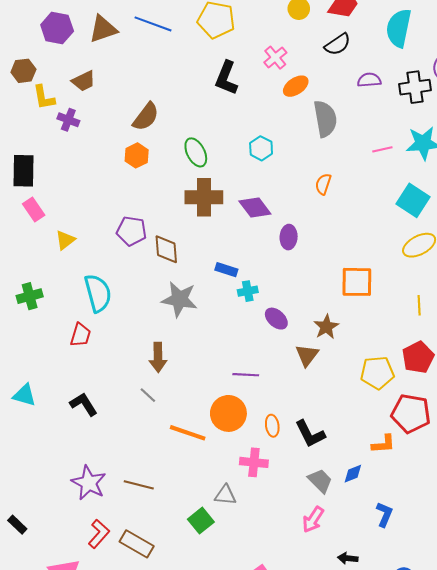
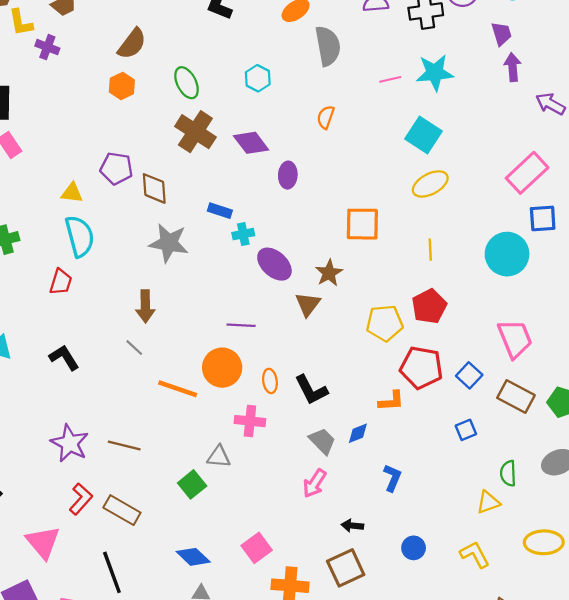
brown cross: (204, 197) -> (195, 132), turned 33
yellow triangle: (65, 240) -> (72, 193), moved, turned 45
purple ellipse: (276, 319) -> (274, 264), size x1.4

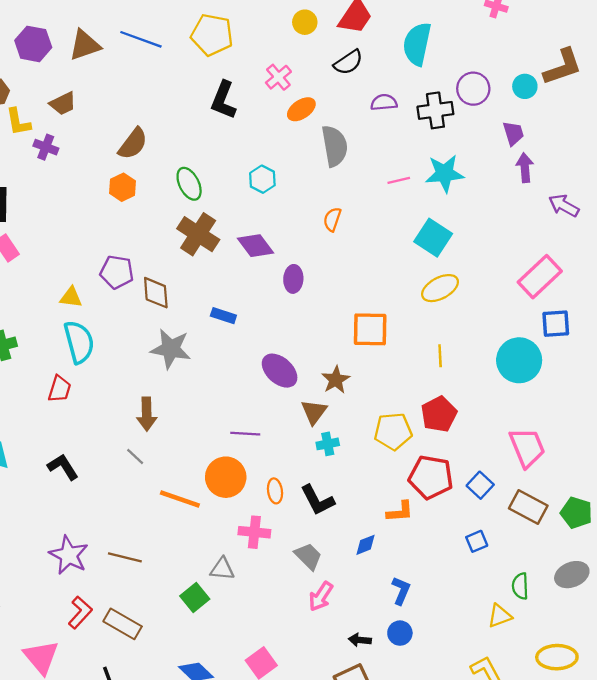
cyan cross: (243, 234) -> (328, 444), moved
gray trapezoid: (322, 441) -> (308, 556), moved
blue circle: (414, 548) -> (400, 633), moved

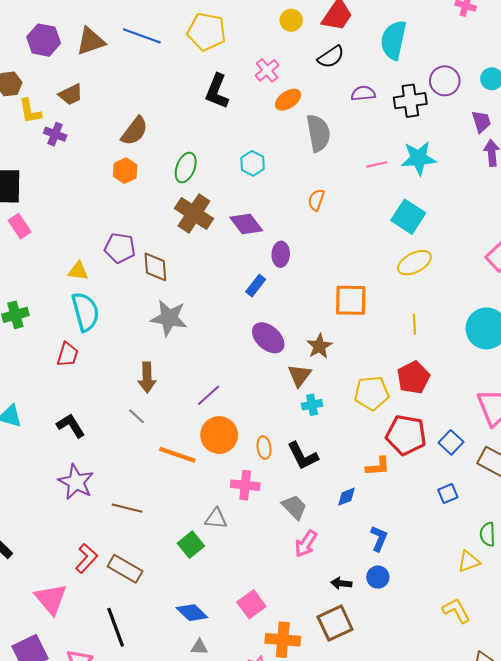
green ellipse: (189, 184) -> (186, 168), turned 48
blue rectangle: (223, 316) -> (256, 286), moved, turned -70
purple line: (245, 434) -> (209, 395), moved, turned -45
purple star: (69, 555) -> (76, 482), moved

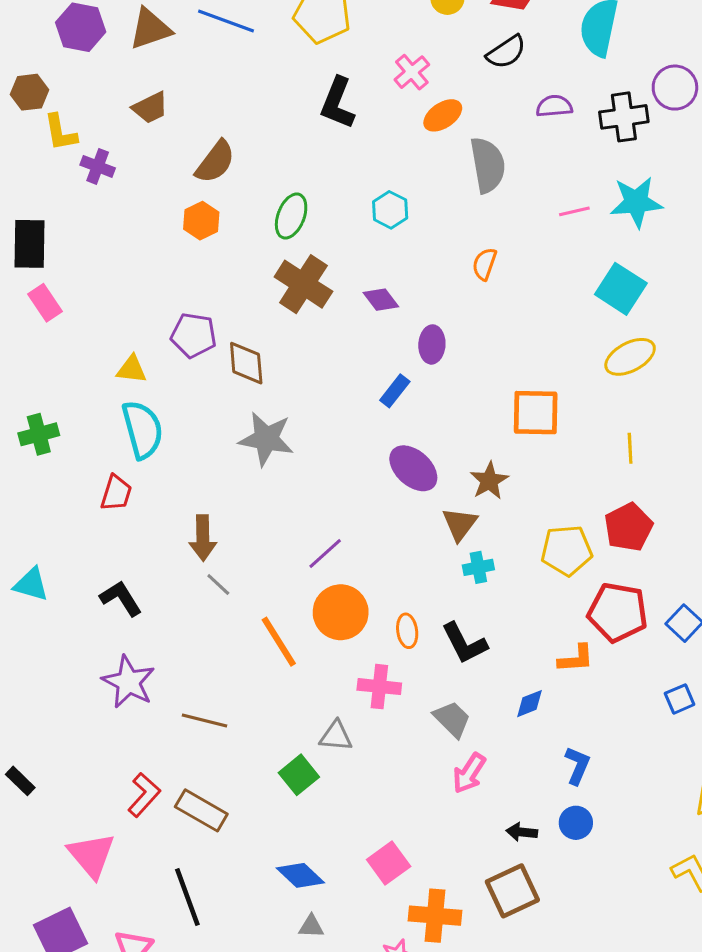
brown trapezoid: (71, 94) -> (150, 108), moved
purple diamond: (246, 224) -> (381, 300), size x0.7
brown arrow: (147, 378) -> (203, 538), moved
orange line: (177, 455) -> (279, 642), turned 39

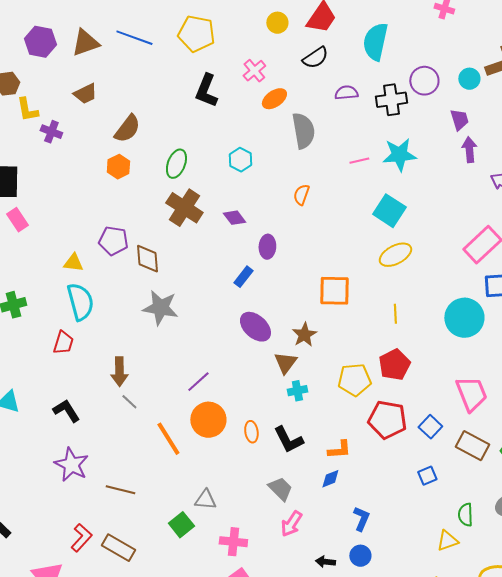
orange L-shape: (576, 659) -> (339, 450), moved
pink cross: (379, 687) -> (233, 542), moved

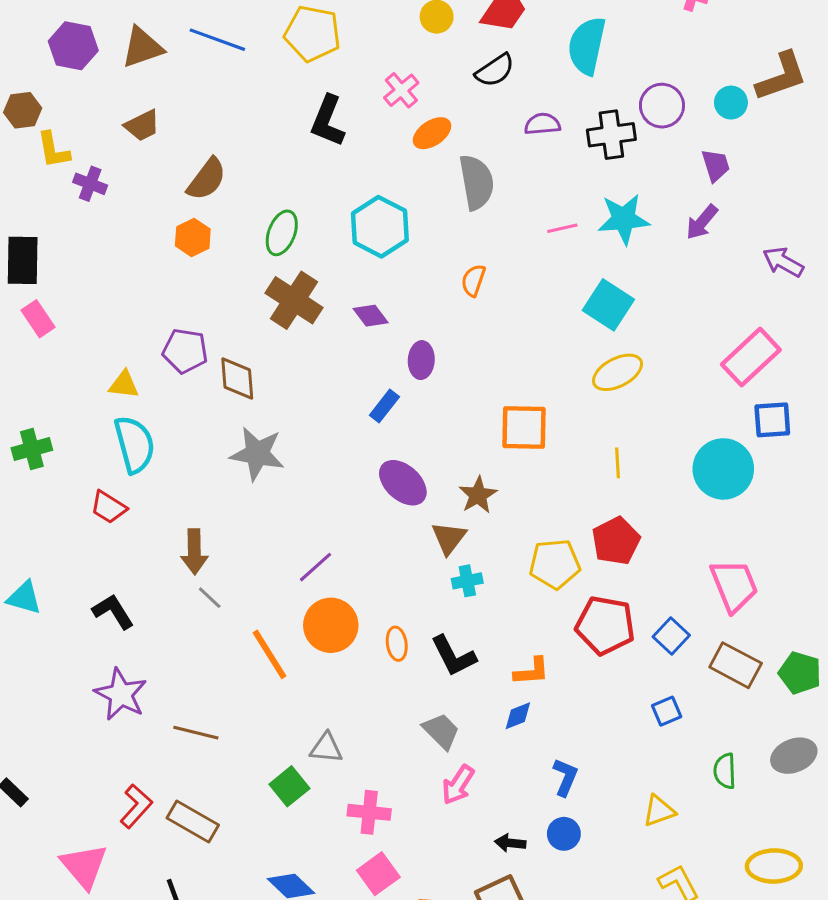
purple arrow: (469, 150) -> (702, 222), moved, turned -135
cyan hexagon: (240, 160) -> (380, 227), size x1.6
red trapezoid: (63, 343) -> (109, 507), turned 105
yellow triangle: (447, 541) -> (659, 811), moved

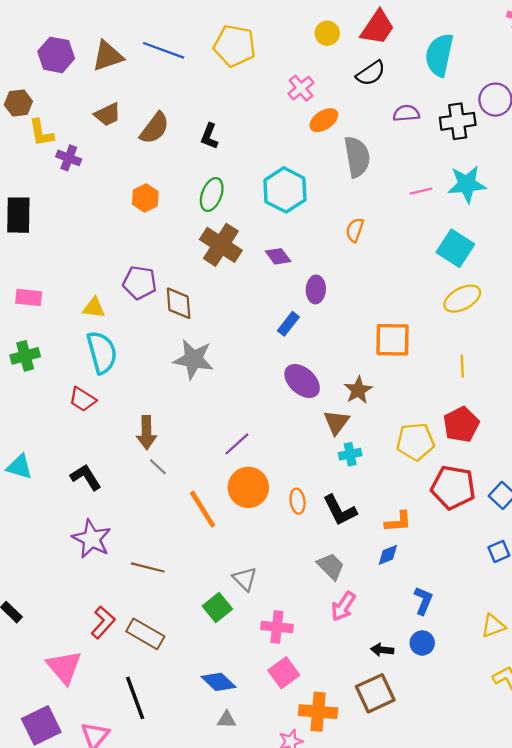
black L-shape: (328, 121) -> (209, 136), moved, size x0.7
brown semicircle: (207, 179) -> (154, 128), moved
pink rectangle: (38, 319) -> (29, 297), moved, turned -50
gray triangle: (326, 748) -> (245, 579), turned 40

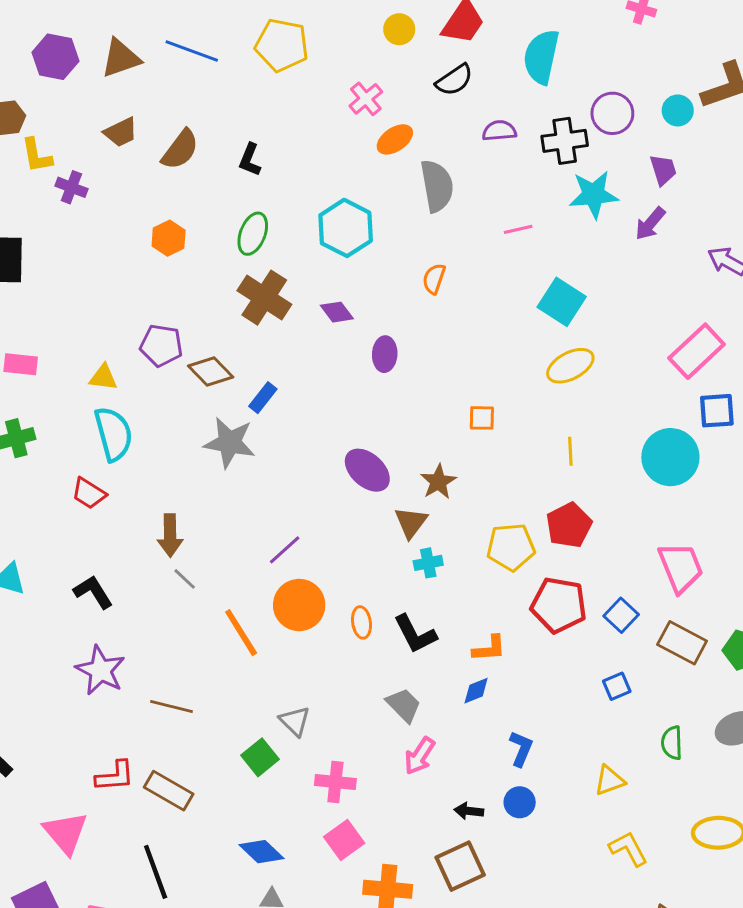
cyan star: (467, 184) -> (594, 195), moved
brown diamond: (179, 303) -> (211, 372), turned -40
blue rectangle: (288, 324) -> (263, 398), moved
orange square: (392, 340) -> (482, 418), size x0.6
red L-shape: (103, 622) -> (115, 776), turned 44

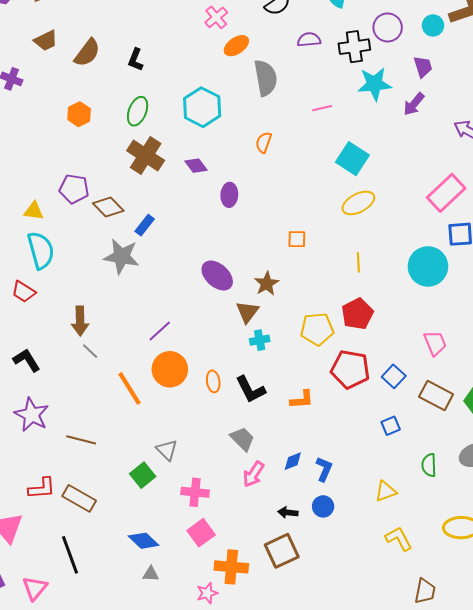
pink trapezoid: (681, 567) -> (435, 343), size x0.7
blue diamond: (476, 691) -> (293, 461), moved

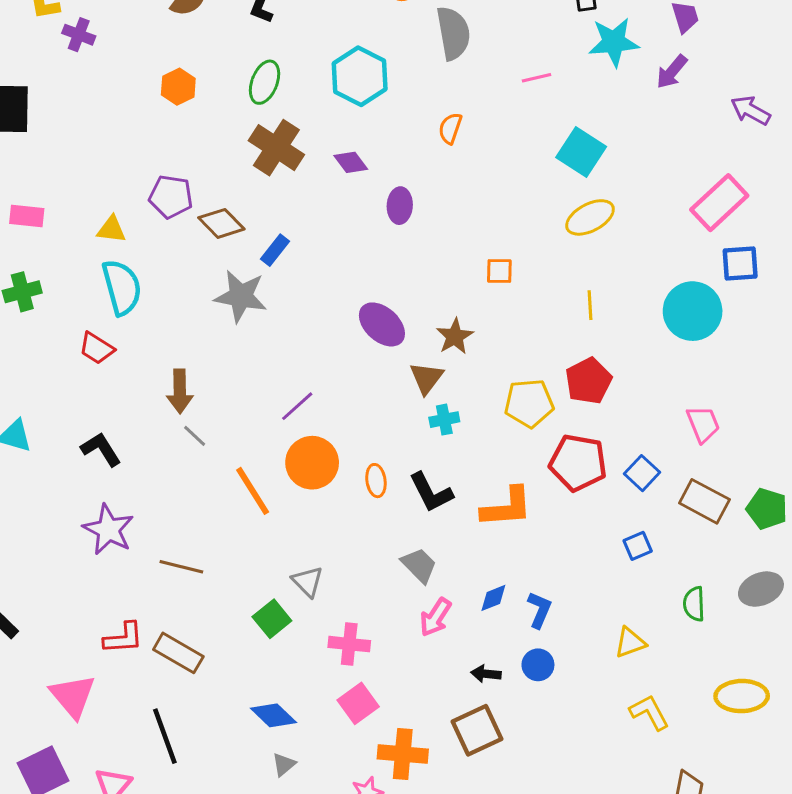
orange L-shape: (302, 400) -> (507, 507), size x1.5
gray triangle: (151, 574) -> (284, 764), turned -42

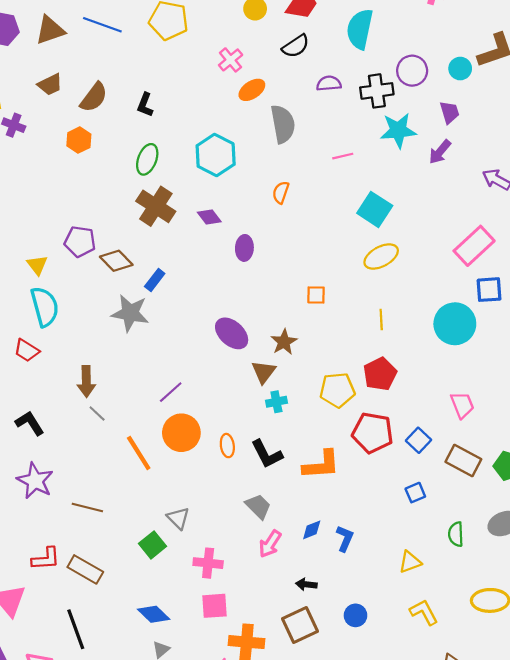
orange hexagon: (178, 87) -> (79, 140), moved
yellow triangle: (111, 229) -> (37, 265), turned 45
blue circle: (538, 665) -> (355, 615), moved
pink square: (358, 703) -> (215, 606), turned 32

